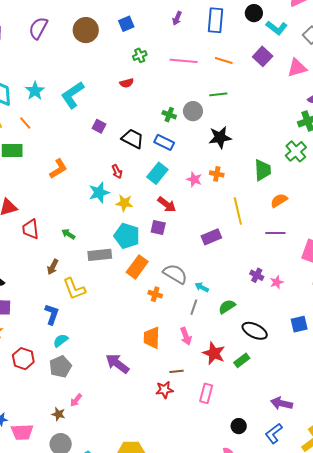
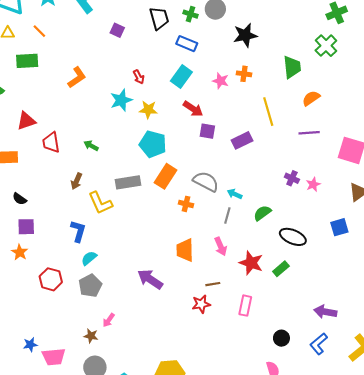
black trapezoid: (133, 139) -> (159, 18), moved, turned 50
purple square: (158, 227) -> (207, 131), moved
gray rectangle: (100, 255) -> (128, 182), moved

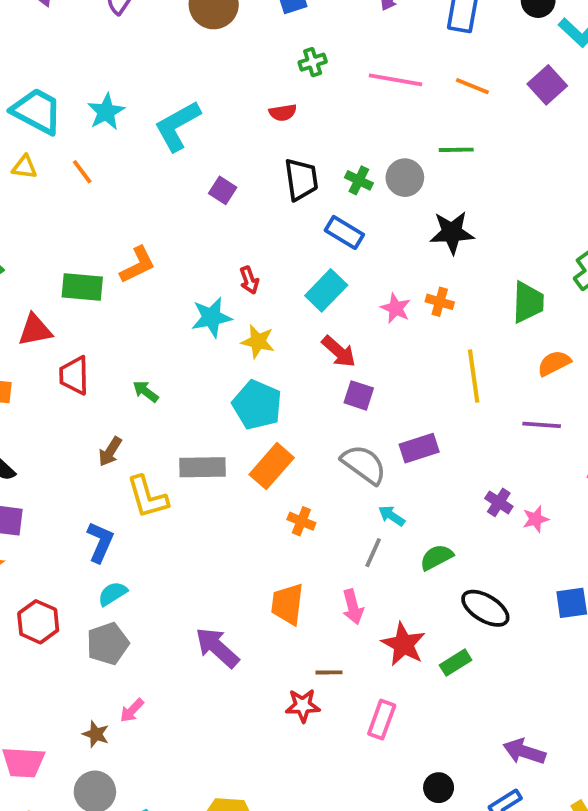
green rectangle: (27, 61) -> (82, 287), moved
purple rectangle: (242, 140) -> (419, 448), moved
gray semicircle: (206, 182) -> (364, 464), moved

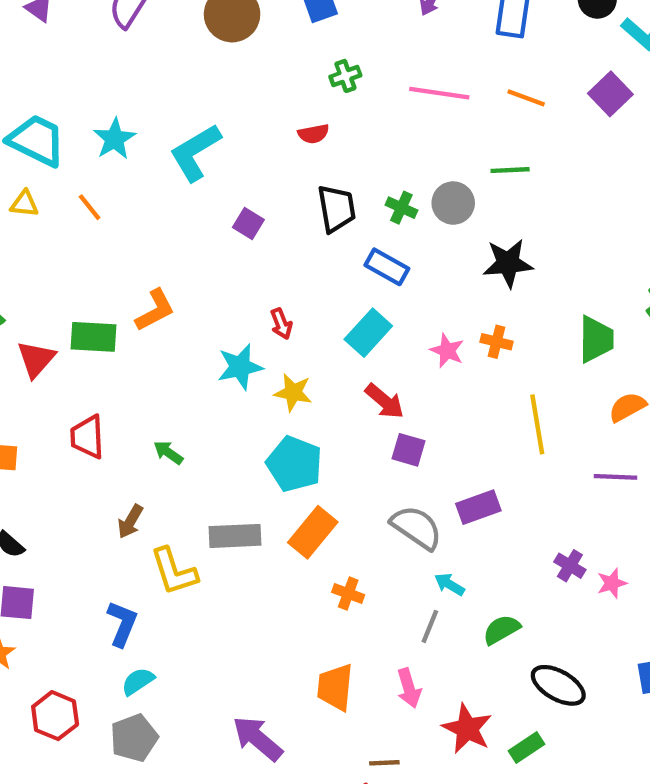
red triangle: (35, 330) -> (36, 359), moved, turned -36

